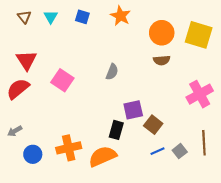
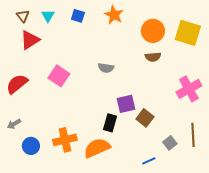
red triangle: (26, 60) -> (30, 40), moved, turned 30
gray semicircle: (112, 72) -> (106, 68), turned 77
blue line: (157, 151) -> (149, 161), moved

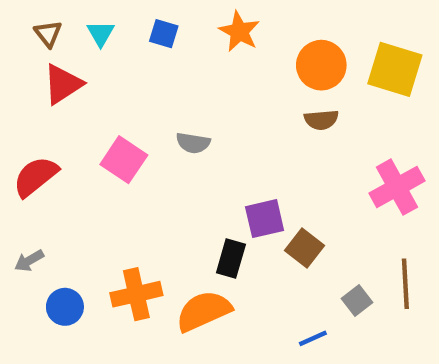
gray semicircle: (106, 68) -> (193, 143), moved

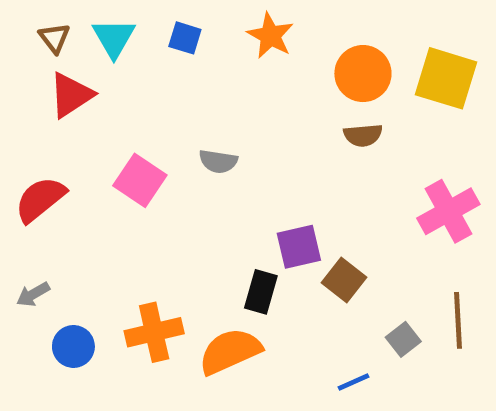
cyan triangle: (101, 34) -> (114, 38), size x1.4

